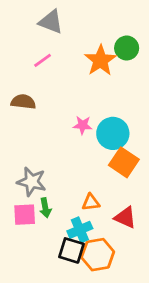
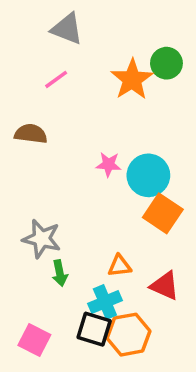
pink square: (25, 215) -> (34, 340), moved, turned 30

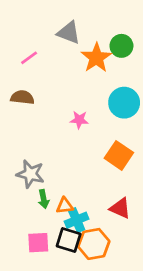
gray triangle: (67, 29) -> (69, 33), moved
pink line: (56, 79) -> (29, 58), moved
cyan circle: (148, 175) -> (124, 103), moved
orange triangle: (119, 266) -> (65, 206), moved
pink square: (34, 340) -> (38, 243), moved, turned -30

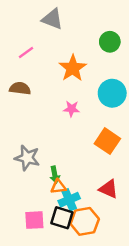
gray triangle: (69, 33) -> (52, 19), moved
orange star: (96, 58) -> (73, 68), moved
green arrow: (44, 199) -> (55, 175), moved

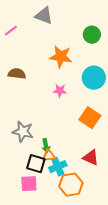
pink line: (26, 53) -> (11, 31), moved
orange star: (73, 68) -> (61, 57), turned -30
black square: (62, 218) -> (36, 164), moved

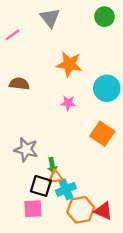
gray triangle: (44, 16) -> (50, 18), turned 30
green circle: (92, 35) -> (104, 17), moved
red triangle: (91, 158) -> (103, 211), moved

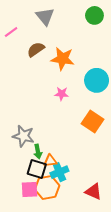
brown semicircle: (19, 84) -> (36, 49), moved, turned -42
green arrow: (52, 165) -> (38, 151), moved
orange hexagon: (81, 210) -> (47, 188), moved

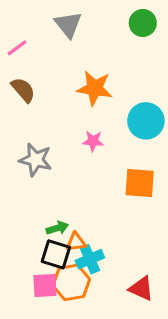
brown semicircle: (36, 49) -> (23, 90), moved, turned 84
orange square: (92, 122) -> (140, 183), turned -30
gray star: (23, 136) -> (36, 160), moved
green arrow: (38, 151) -> (57, 228), turned -96

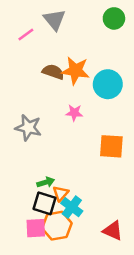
pink line: (17, 48) -> (26, 35), moved
brown semicircle: (23, 90) -> (53, 72), moved, turned -30
cyan circle: (146, 121) -> (108, 84), moved
orange triangle: (76, 242) -> (61, 193), turned -42
cyan cross: (90, 259) -> (72, 207), turned -30

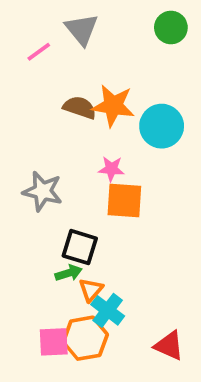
orange square: (111, 146) -> (124, 201), moved
black square: (44, 203) -> (80, 247), moved

